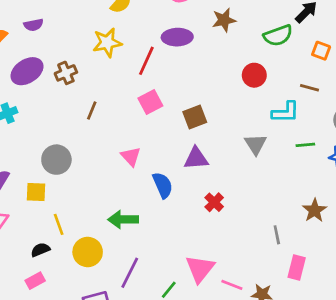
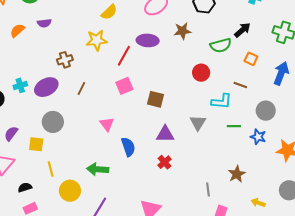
purple ellipse: (27, 71) -> (46, 87), moved
brown square: (195, 117) -> (156, 99), turned 30
purple triangle: (196, 158) -> (165, 134), moved
black semicircle: (40, 250) -> (25, 187), moved

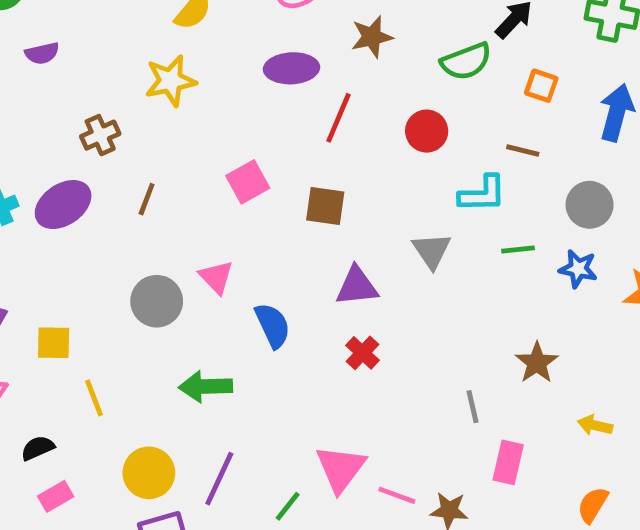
red line: (124, 56) -> (338, 118), moved
gray circle: (53, 122) -> (157, 301), moved
yellow circle: (70, 191) -> (149, 473), moved

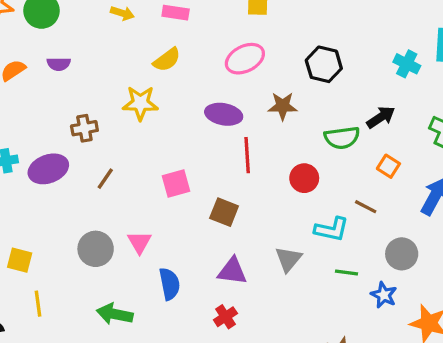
red line: (338, 118) -> (247, 155), turned -40

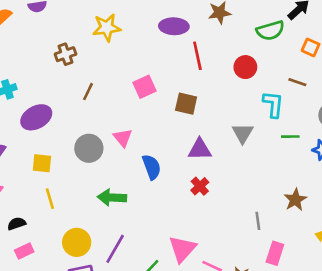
purple ellipse: (48, 169) -> (36, 117), moved
cyan L-shape: (332, 229) -> (273, 104), turned -88
yellow square: (20, 260) -> (42, 163), moved

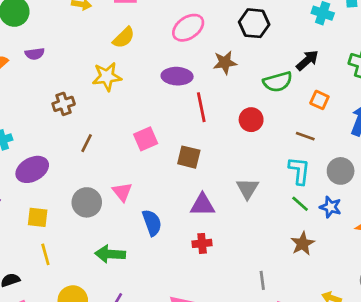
cyan L-shape: (273, 104) -> (299, 171), moved
green line: (290, 137) -> (300, 204), moved, turned 42
red cross: (200, 186) -> (202, 243), turned 36
brown star: (295, 200) -> (303, 244), moved

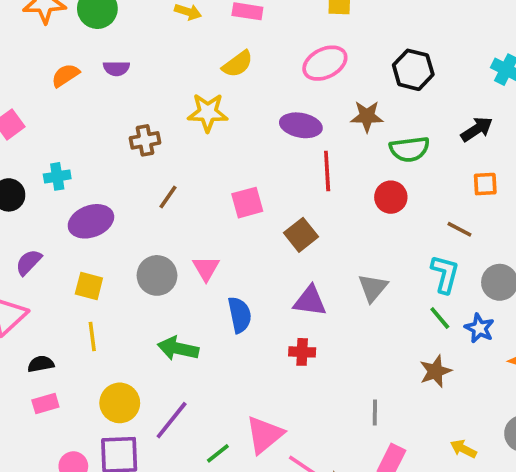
green semicircle: (278, 82) -> (409, 149), moved
orange square: (319, 100) -> (485, 184), turned -36
brown square: (189, 157) -> (301, 235), turned 30

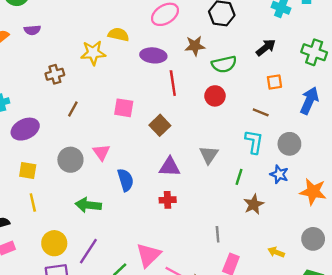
yellow semicircle: (238, 64) -> (118, 34), moved, turned -126
pink square: (247, 203) -> (124, 108), turned 30
green line: (440, 318) -> (239, 177), moved, turned 63

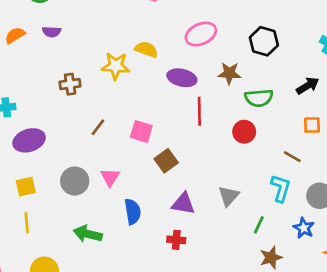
brown line: (73, 109) -> (98, 127), moved
brown square: (160, 125) -> (166, 161), moved
yellow square: (28, 170) -> (26, 187), turned -30

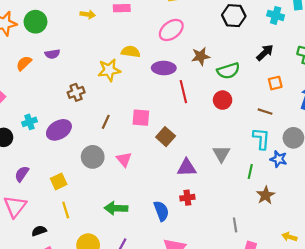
black hexagon: (264, 41) -> (234, 16), moved
purple ellipse: (29, 140) -> (59, 130), moved
gray circle: (75, 181) -> (93, 157), moved
blue semicircle: (133, 212) -> (161, 211), moved
blue star: (304, 228) -> (279, 159), moved

